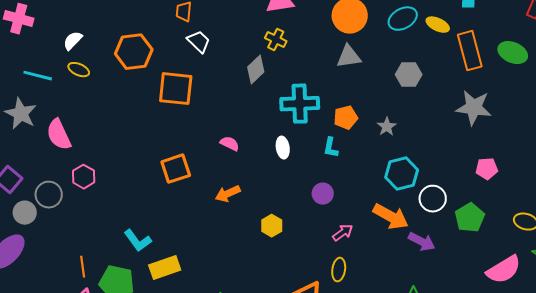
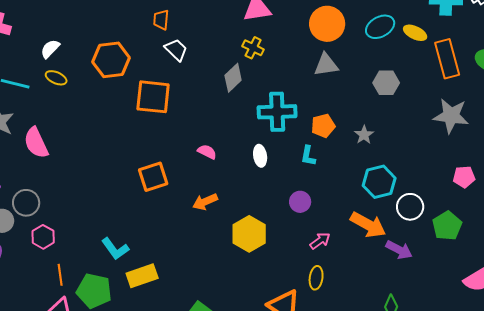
pink hexagon: (84, 177) -> (43, 237), moved
yellow hexagon: (272, 226) -> (249, 234), size x1.6

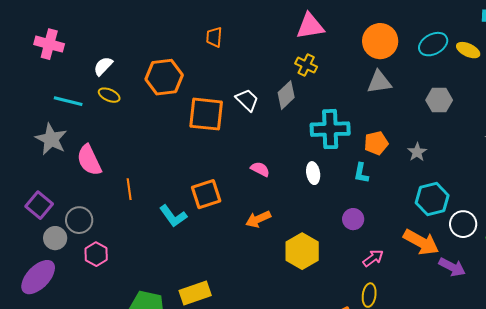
white trapezoid: (176, 50) -> (247, 100), moved
cyan L-shape: (115, 249) -> (173, 216), moved
orange line: (60, 275) -> (129, 189), moved

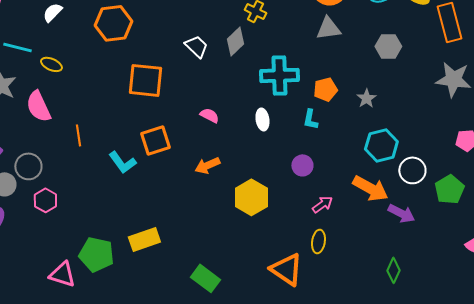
yellow ellipse: (109, 95) -> (51, 64), moved
orange square: (206, 114) -> (145, 80), moved

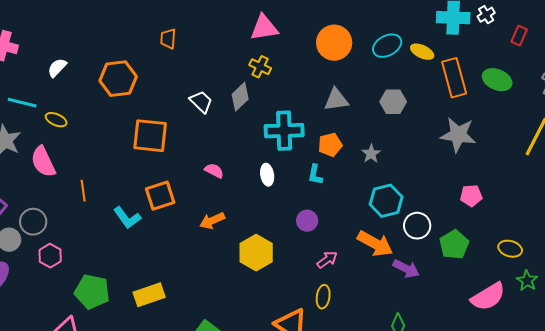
gray triangle: (328, 28) -> (336, 100), moved
green pentagon: (96, 254) -> (92, 292), moved

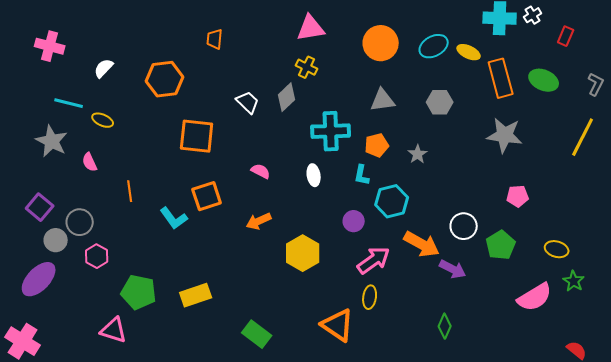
pink semicircle: (43, 162) -> (90, 162), size x0.6
cyan hexagon: (386, 201) -> (392, 201), moved
pink arrow: (327, 260) -> (374, 260), size x1.6

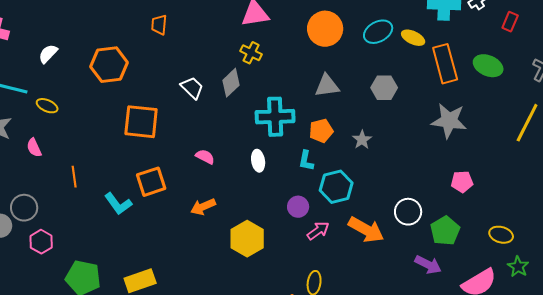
pink arrow: (374, 260) -> (318, 231), moved, size x0.7
purple arrow: (453, 269) -> (428, 265), moved

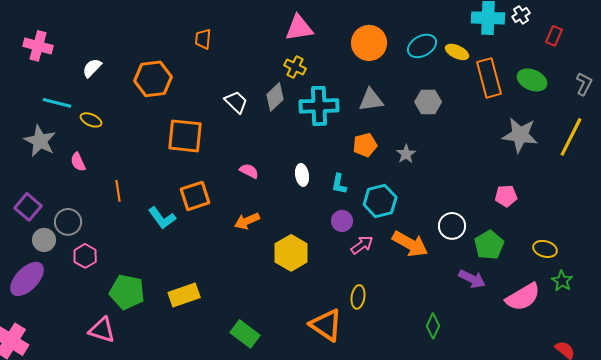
cyan cross: (275, 117) -> (319, 106), moved
gray star: (449, 121) -> (520, 135), moved
cyan L-shape: (306, 161) -> (339, 184), moved

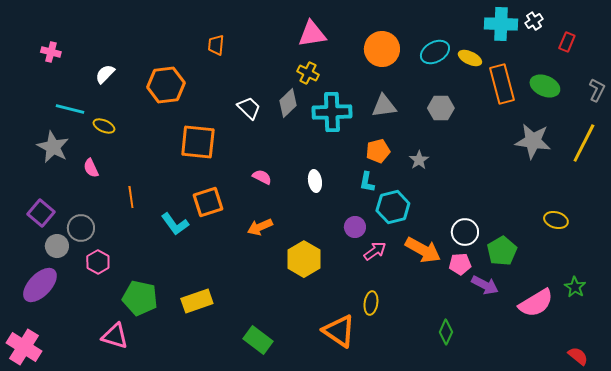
pink cross: (38, 46) -> (51, 52), size x0.7
cyan L-shape: (339, 184) -> (367, 182), moved
pink pentagon: (506, 196) -> (460, 264), moved
yellow ellipse: (545, 249) -> (556, 220), moved

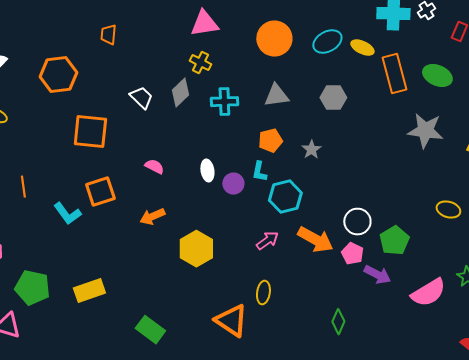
cyan cross: (332, 112) -> (224, 102), size x0.7
purple circle: (355, 227) -> (233, 184), moved
pink pentagon: (460, 264) -> (352, 254), turned 30

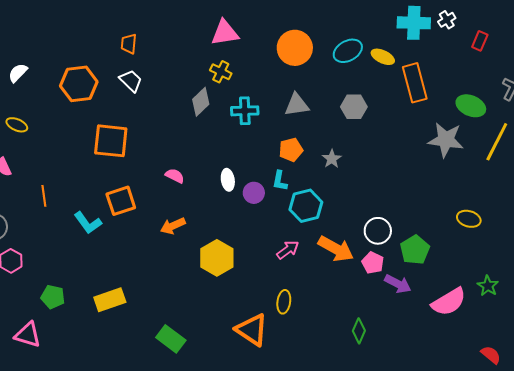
green ellipse: (437, 76) -> (471, 106), moved
white trapezoid: (141, 98) -> (131, 81), moved
green pentagon: (32, 288) -> (53, 297), size x0.7

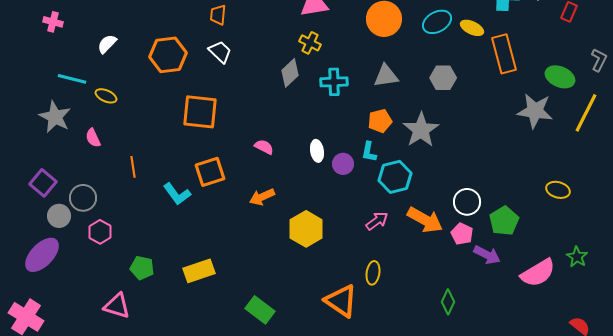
gray star: (332, 159) -> (421, 130), size x1.8

